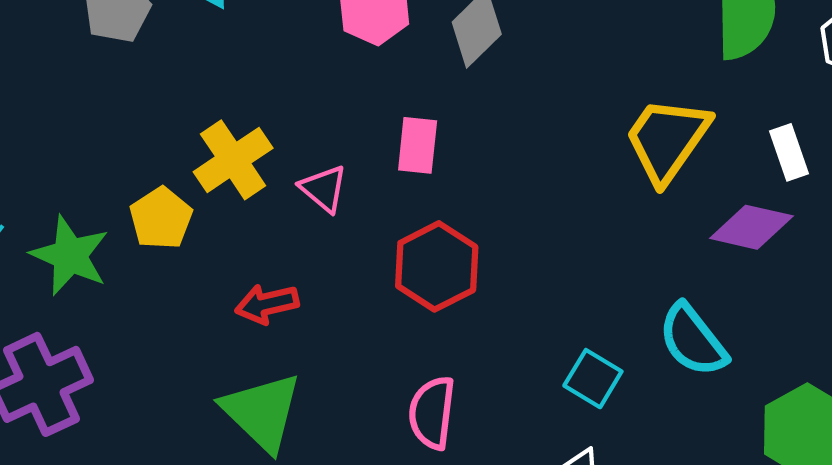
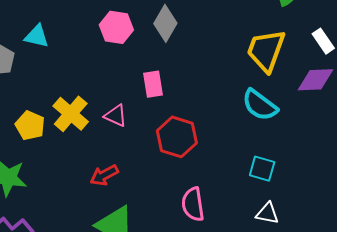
yellow pentagon: (161, 218) -> (30, 126), moved
cyan semicircle: (693, 340) -> (260, 105), moved

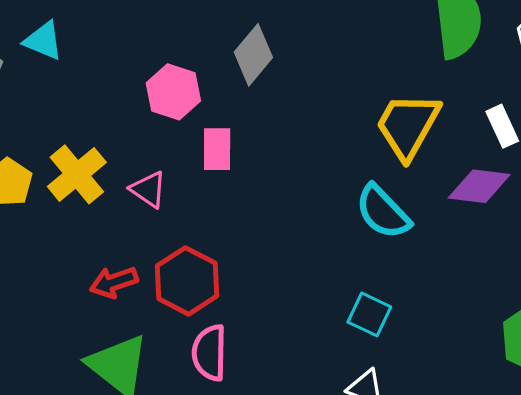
pink hexagon: (116, 27) -> (173, 92), moved
red hexagon: (177, 137) -> (187, 281), moved
pink semicircle: (193, 204) -> (209, 353), moved

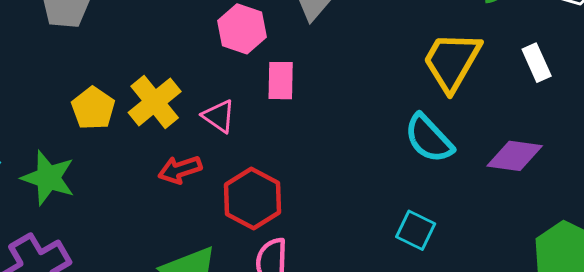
purple diamond: (479, 186) -> (515, 156), moved
red arrow: (114, 282) -> (180, 170), moved

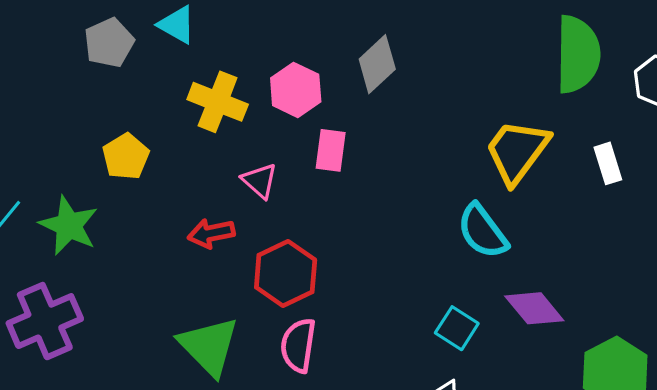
yellow cross: (155, 102) -> (218, 102), moved, turned -36
purple diamond: (515, 156) -> (534, 308), moved, turned 36

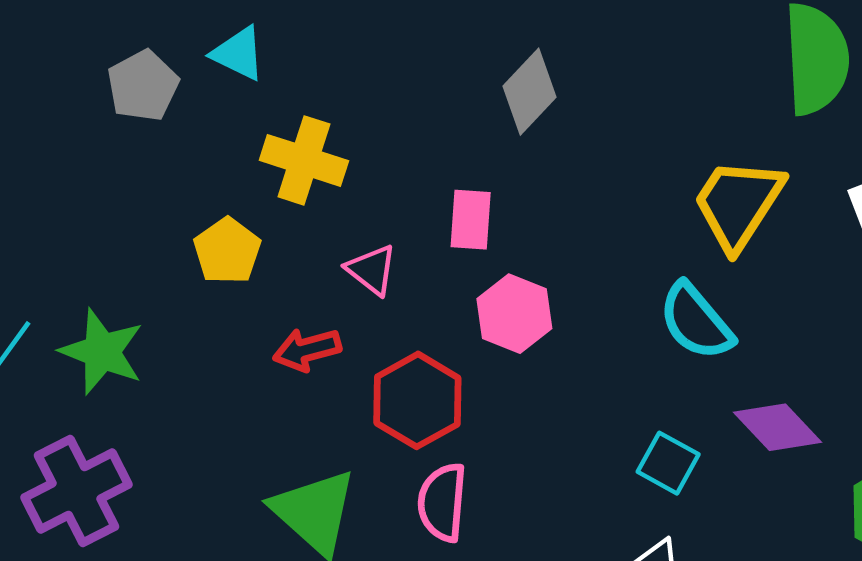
pink hexagon: (296, 90) -> (514, 314), moved
yellow pentagon: (126, 157) -> (227, 251), moved

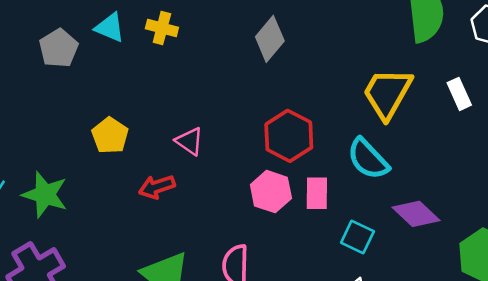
yellow cross: (304, 160) -> (162, 28), moved, size x0.7
pink rectangle: (471, 220) -> (317, 193), moved
pink hexagon: (514, 314) -> (271, 192), moved
red hexagon: (417, 400) -> (289, 136), moved

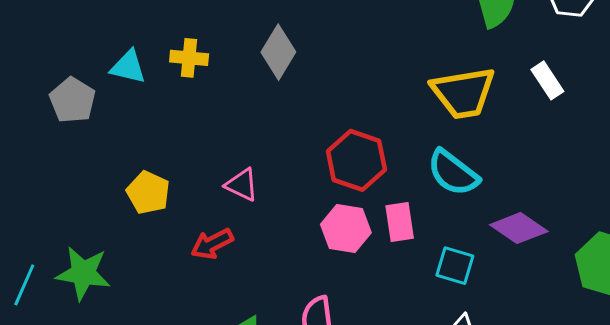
gray diamond: (270, 39) -> (278, 52), moved
yellow trapezoid: (387, 93) -> (463, 93), turned -120

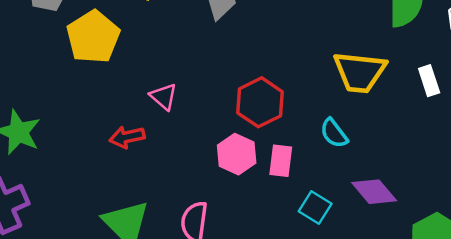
cyan semicircle: (453, 173) -> (334, 133), size x0.7
yellow pentagon: (148, 193) -> (93, 37), moved, size x1.5

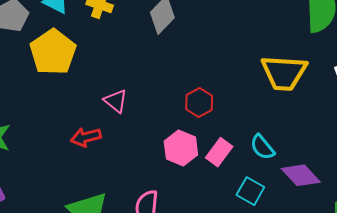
red hexagon: (260, 102) -> (199, 102), size x0.7
cyan semicircle: (334, 133) -> (262, 147), moved
pink rectangle: (281, 161) -> (219, 152), turned 32

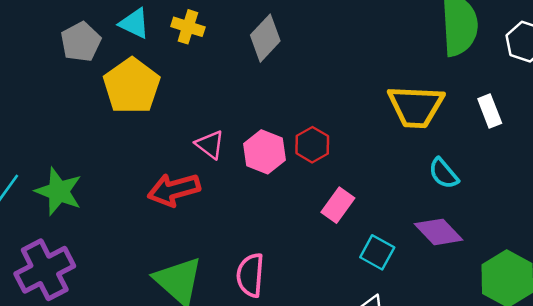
red arrow: (86, 137) -> (174, 190), size x1.4
cyan semicircle: (262, 147) -> (444, 173), moved
pink hexagon: (181, 148) -> (264, 152), moved

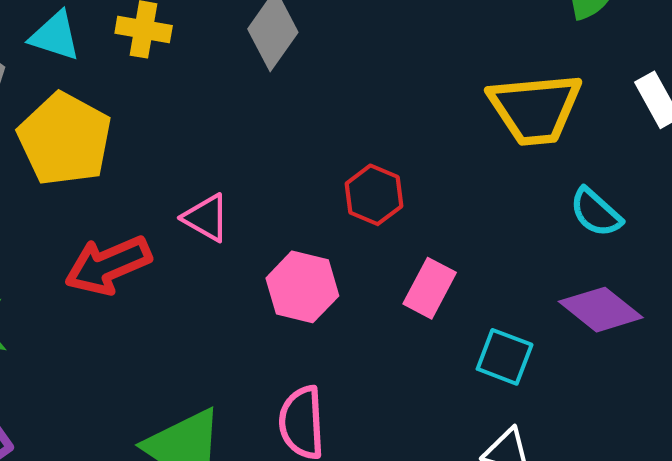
pink hexagon: (264, 152) -> (302, 287), moved
red arrow: (174, 190) -> (108, 265), moved

